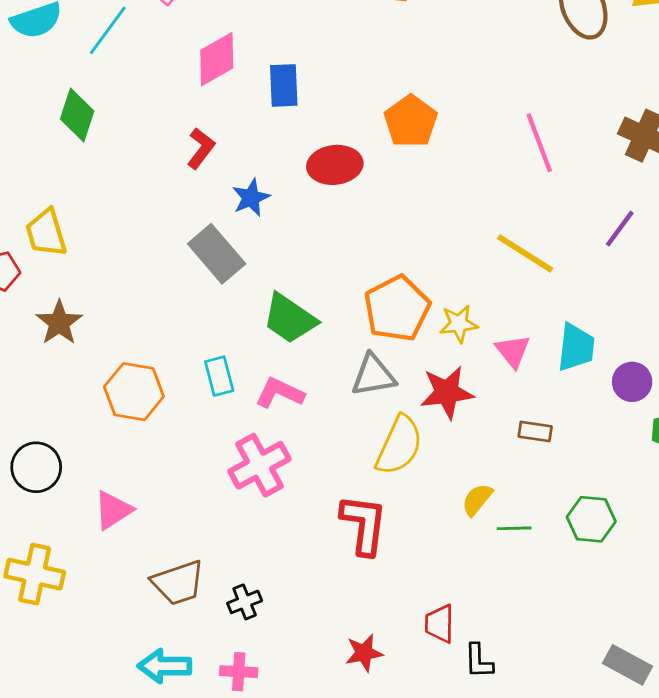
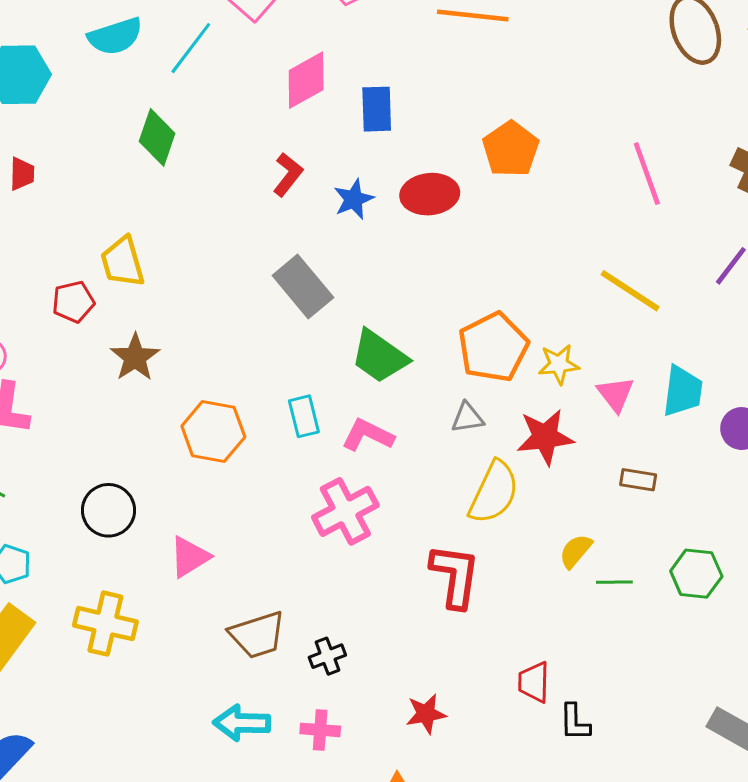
blue star: (251, 198) -> (354, 199), moved
gray triangle: (373, 375) -> (467, 418), size x0.7
red star: (364, 653) -> (426, 714), moved

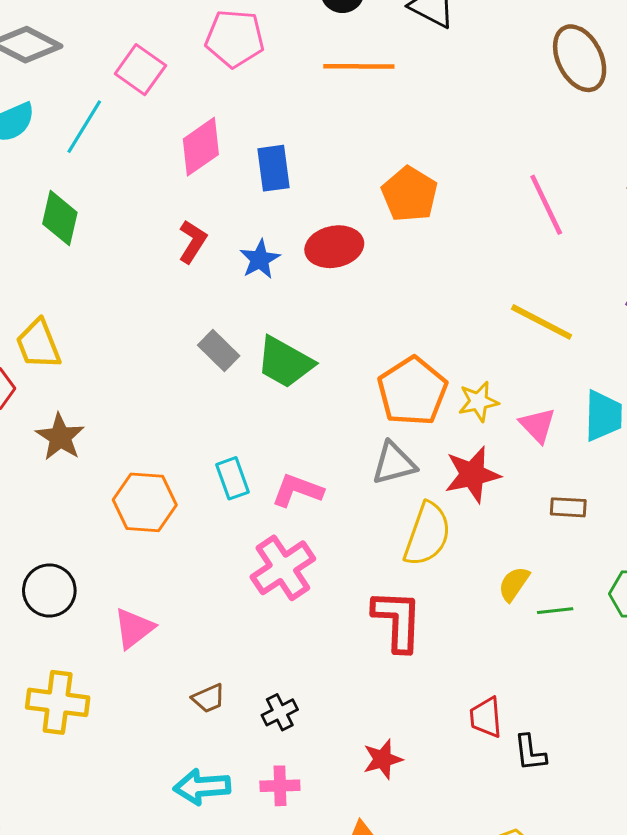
gray rectangle: (303, 287) -> (219, 351), size x0.7
green trapezoid: (379, 356) -> (285, 362), moved
gray triangle: (467, 418) -> (394, 463), size x1.4
brown trapezoid: (257, 635) -> (208, 698), size x0.6

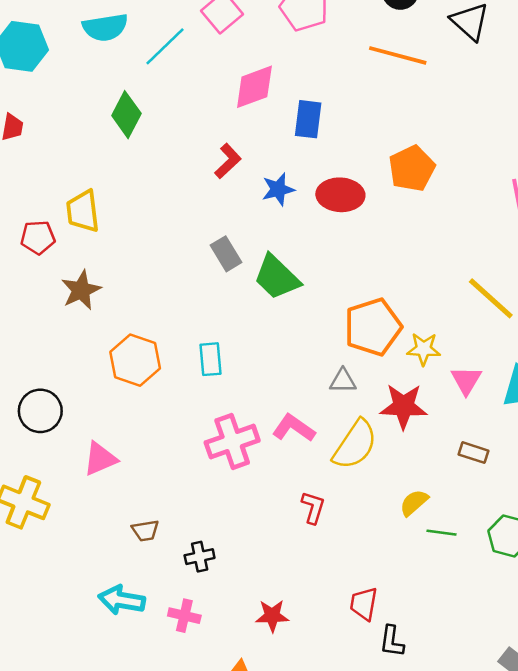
gray triangle: (394, 463) -> (343, 381), size x0.7
pink L-shape: (297, 490) -> (294, 428), moved
red L-shape: (397, 620) -> (313, 508), size x0.6

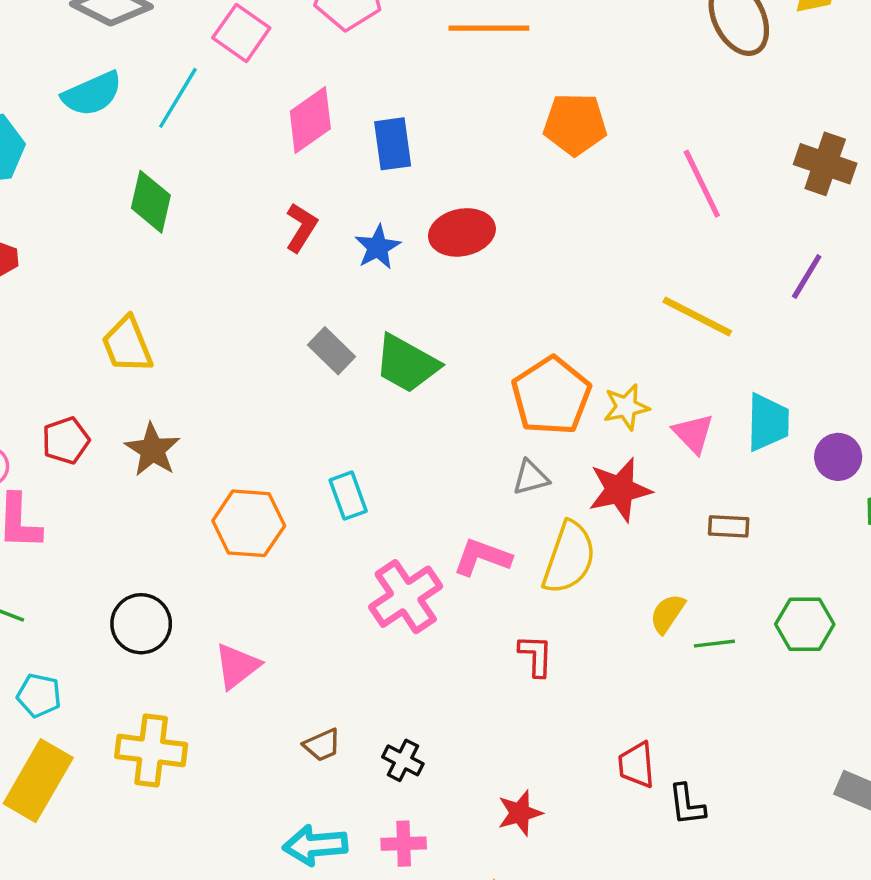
orange pentagon: (412, 168) -> (575, 124), moved, turned -30
red pentagon: (38, 237) -> (66, 441), moved
black cross: (200, 557) -> (403, 760), turned -36

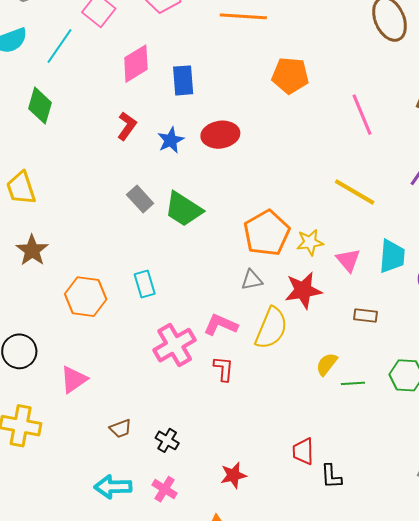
red L-shape: (536, 656) -> (223, 369), moved
pink cross: (404, 844) -> (165, 489), turned 30

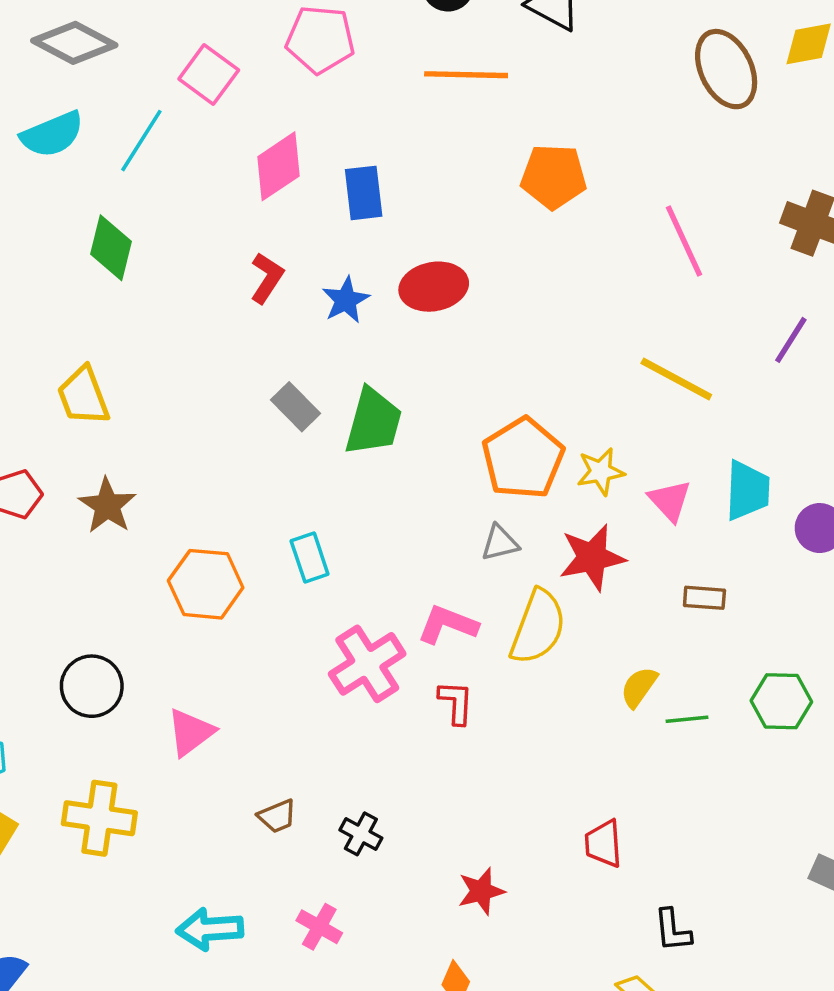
green trapezoid: (183, 209) -> (373, 422), turned -105
black L-shape: (331, 476) -> (673, 930), moved
cyan arrow: (113, 487) -> (210, 929), moved
pink cross: (165, 489) -> (319, 927), moved

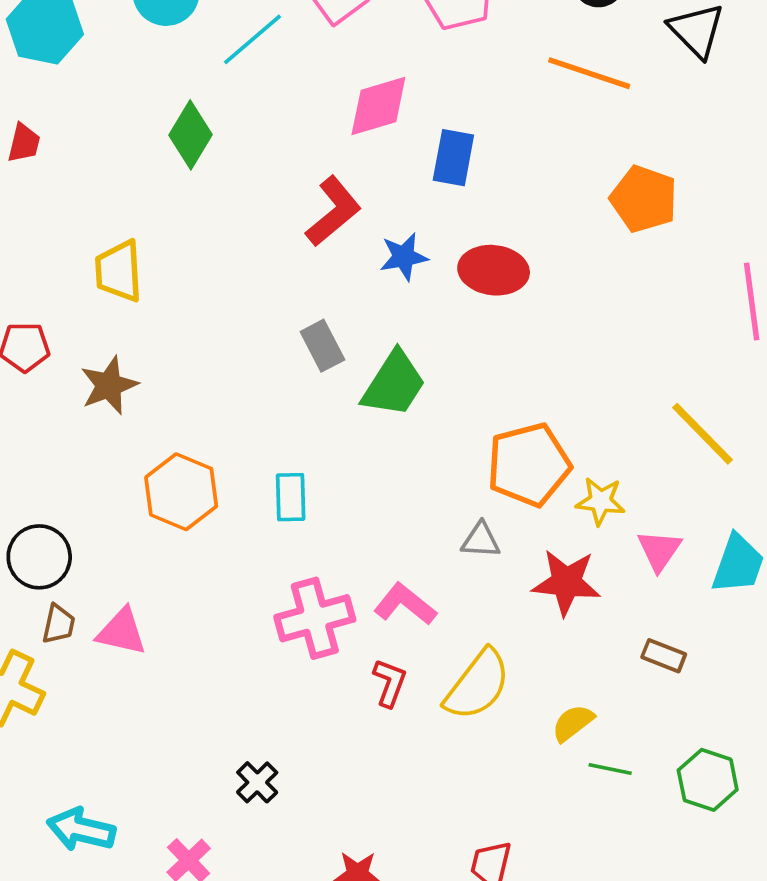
red L-shape: (267, 278) -> (333, 211), size x1.4
yellow semicircle: (538, 627) -> (478, 685), moved
pink triangle: (191, 732) -> (122, 632), turned 32
brown trapezoid: (277, 816) -> (59, 624), moved, turned -72

